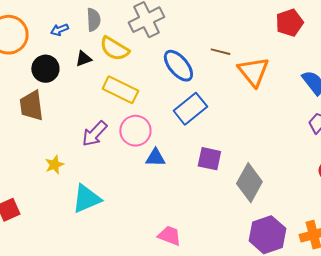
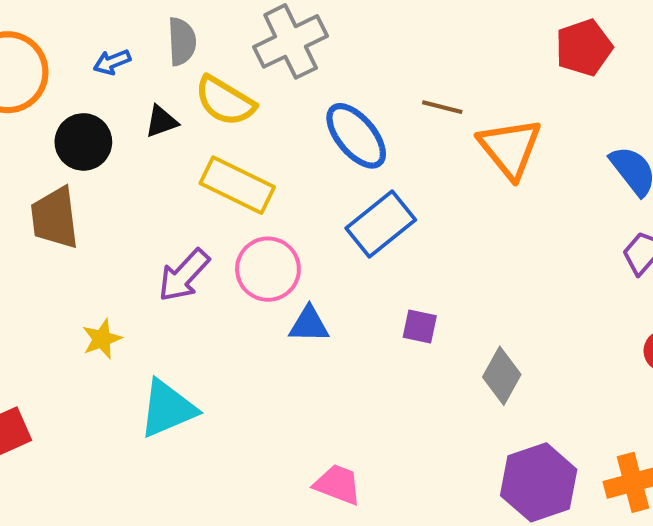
purple square: (209, 159) -> (420, 327), size x0.7
gray diamond: (249, 183) -> (502, 376), size x0.7

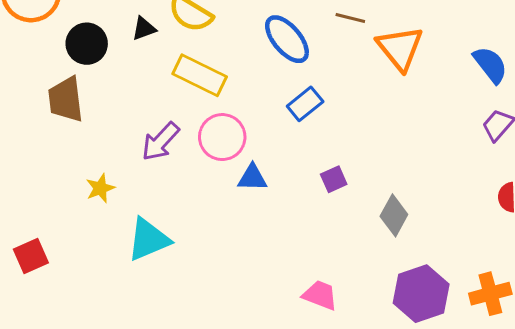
blue rectangle: (381, 224) -> (305, 104), size x0.7
purple square: (420, 327) -> (334, 179), turned -36
pink trapezoid: (338, 484) -> (320, 295), moved

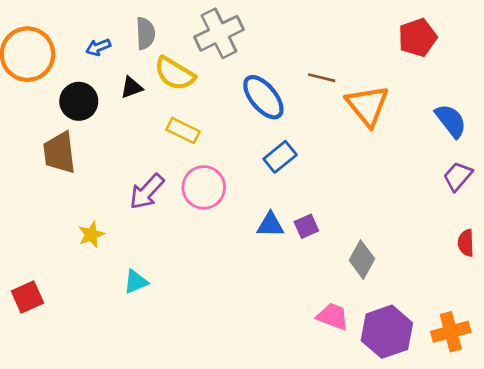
yellow rectangle: (200, 75) -> (183, 130), size x0.7
blue triangle: (252, 178) -> (270, 225), moved
cyan triangle: (148, 239) -> (136, 282), size x0.6
pink trapezoid: (320, 295) -> (333, 316), moved

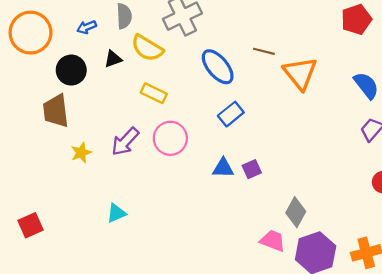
red pentagon: (417, 37) -> (356, 19), moved
yellow star: (91, 235) -> (81, 153), moved
gray diamond: (362, 260) -> (296, 212), moved

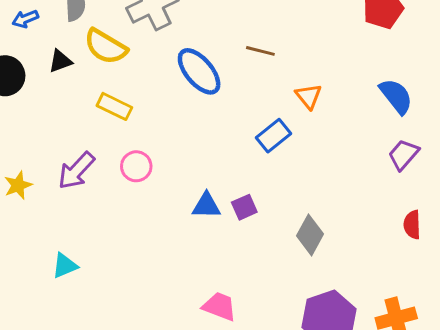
orange triangle: (300, 73) -> (309, 96), moved, size x0.6
blue rectangle: (231, 114) -> (273, 136), moved
pink circle: (170, 138) -> (136, 166), size x0.7
gray diamond: (296, 212) -> (310, 235), moved
pink trapezoid: (273, 241) -> (219, 306), moved

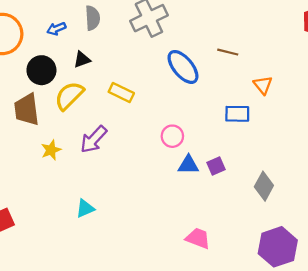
yellow semicircle: (106, 47) -> (69, 96), moved, turned 104
blue rectangle: (273, 136) -> (237, 114), turned 40
pink circle: (136, 166) -> (172, 136), moved

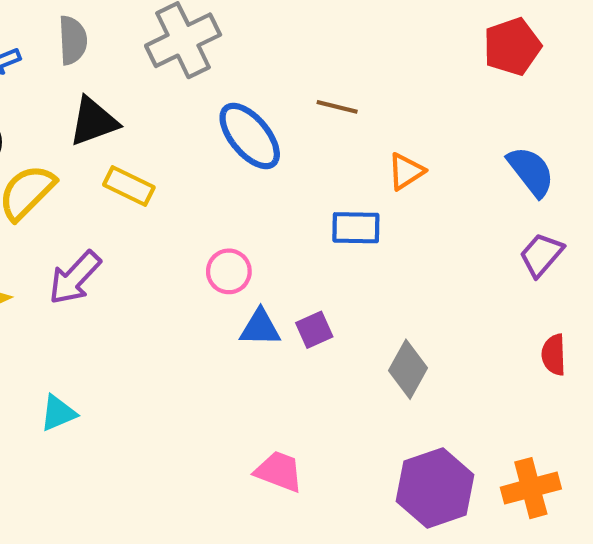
black triangle: (82, 60) -> (93, 121), moved, size x1.5
orange triangle: (263, 85) -> (406, 171), turned 36

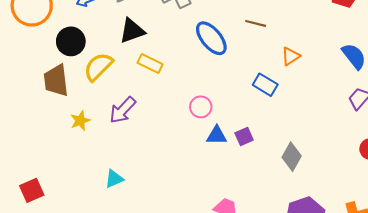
blue rectangle: (356, 228) -> (265, 85), turned 30

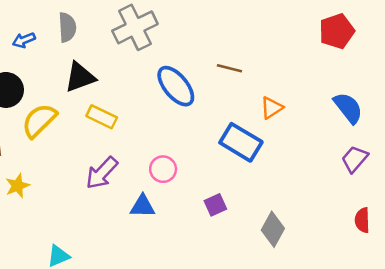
blue rectangle: (265, 85) -> (241, 142), size x1.4
purple arrow: (123, 110) -> (102, 173), moved
blue triangle: (217, 135) -> (143, 206), moved

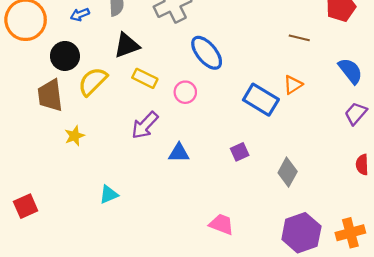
brown line: (229, 68) -> (299, 38), moved
orange triangle: (272, 108) -> (293, 85), moved
pink circle: (163, 169) -> (185, 92), moved

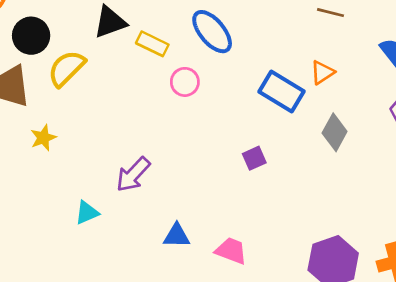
yellow rectangle: (145, 78) -> (152, 44), moved
purple arrow: (145, 125) -> (133, 175), moved
blue triangle: (179, 153) -> (177, 236), moved
gray diamond: (288, 172) -> (335, 132), moved

